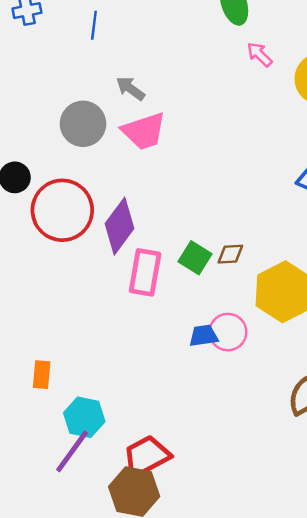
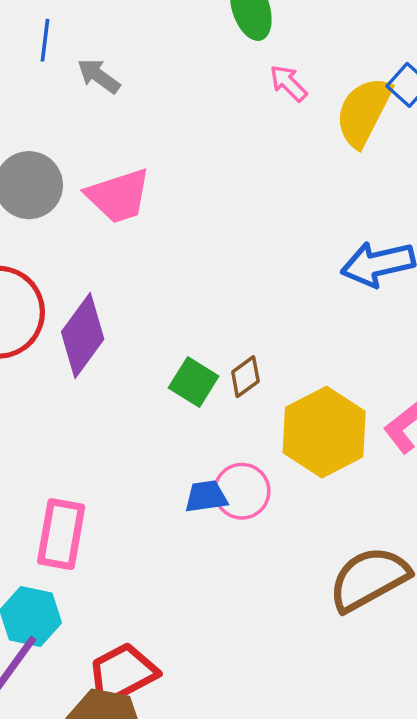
gray arrow: (130, 88) -> (99, 76), moved
brown diamond: (230, 254) -> (245, 377), turned -32
pink rectangle: (145, 272) -> (61, 534), moved

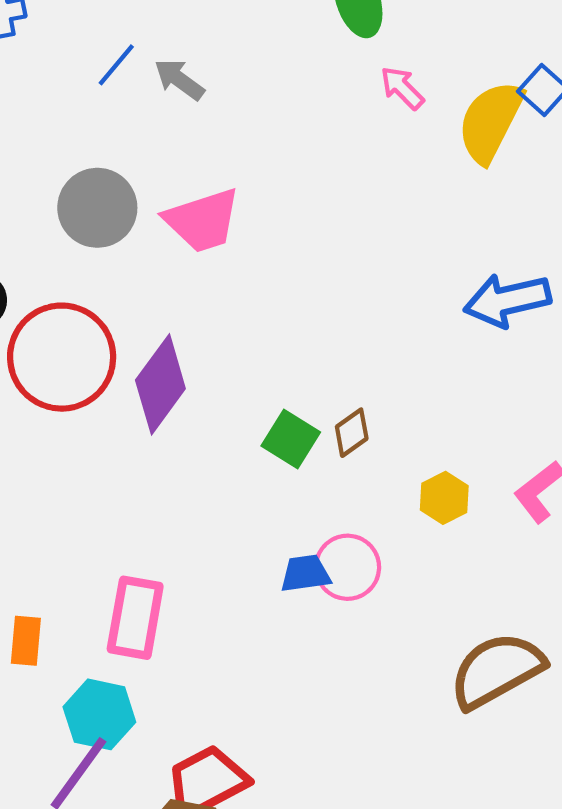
blue line: (45, 40) -> (116, 65), moved, turned 33
yellow hexagon: (324, 432) -> (444, 498), size x0.5

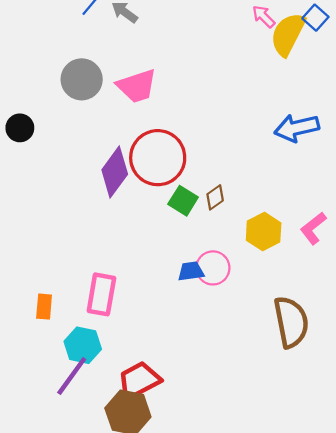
pink arrow: (402, 88) -> (264, 16), moved
red circle: (62, 357) -> (158, 158), moved
yellow hexagon: (444, 498) -> (264, 232), size x1.4
brown semicircle: (497, 670) -> (291, 322), turned 108

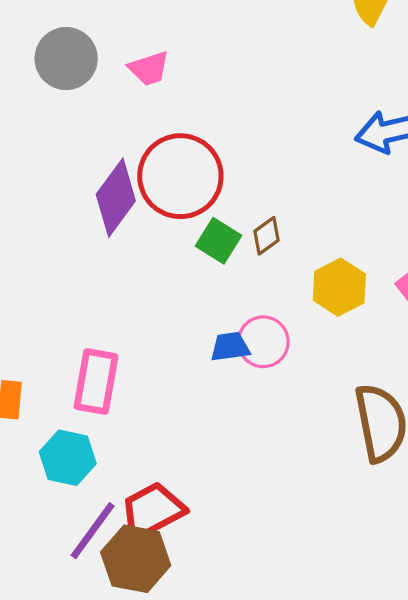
pink trapezoid: (137, 86) -> (149, 68), size x0.7
purple line: (72, 376) -> (93, 531), moved

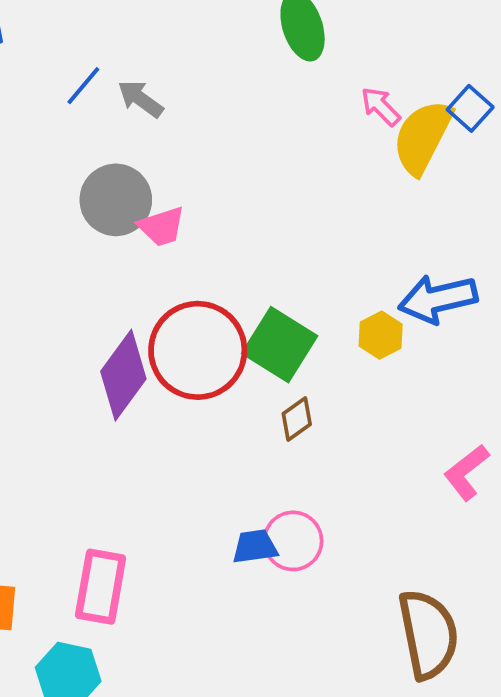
gray circle: (66, 59) -> (116, 200), moved
green square: (219, 241) -> (280, 345), moved, size x1.4
yellow hexagon: (339, 287) -> (381, 335), moved, size x0.7

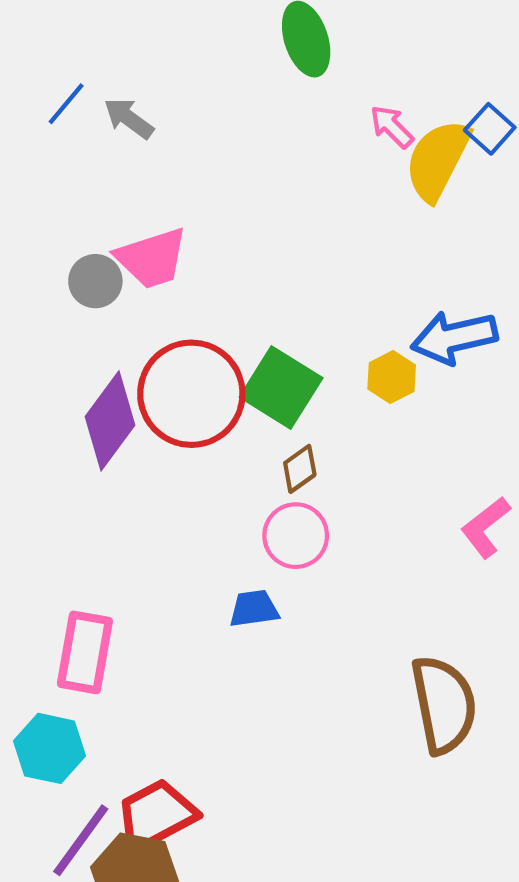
gray circle: (116, 200) -> (95, 281), moved, size x0.7
pink trapezoid: (162, 227) -> (152, 258), size x1.4
pink circle: (293, 541) -> (296, 536), moved

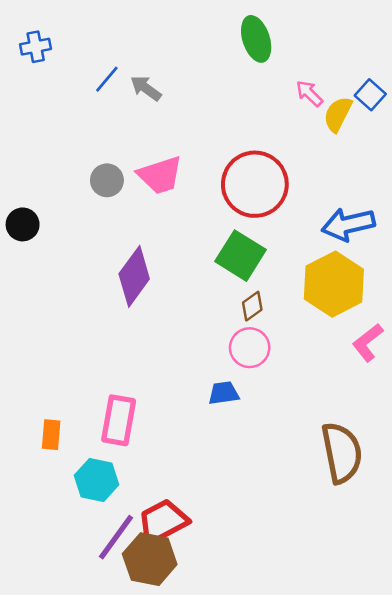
yellow semicircle: (438, 160) -> (338, 114), size x0.7
gray circle: (95, 281) -> (107, 180), moved
yellow hexagon: (392, 377) -> (334, 284), moved, size x2.0
red circle: (191, 394) -> (255, 184), moved

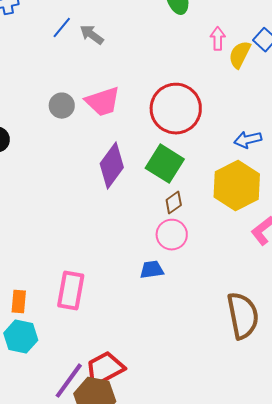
pink arrow: (309, 93) -> (218, 39), turned 45
blue arrow: (348, 224) -> (248, 140), size x0.7
purple diamond: (134, 276) -> (112, 166), moved
cyan hexagon: (97, 480) -> (21, 337), moved

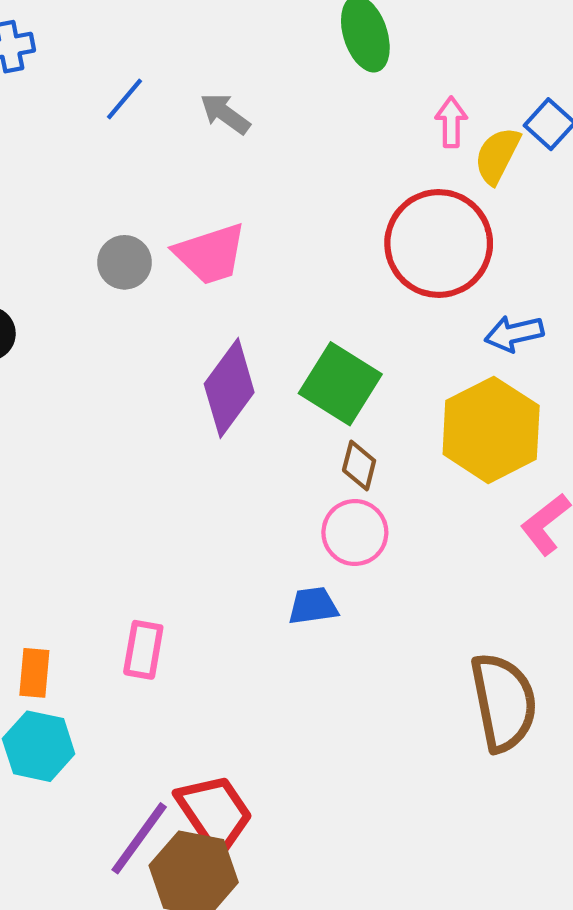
gray arrow: (92, 35) -> (225, 114), moved
red circle: (176, 109) -> (439, 243), moved
brown diamond: (174, 203) -> (359, 466), turned -40
pink rectangle: (71, 291) -> (143, 650), size x0.7
red trapezoid: (105, 369) -> (215, 813), turned 84

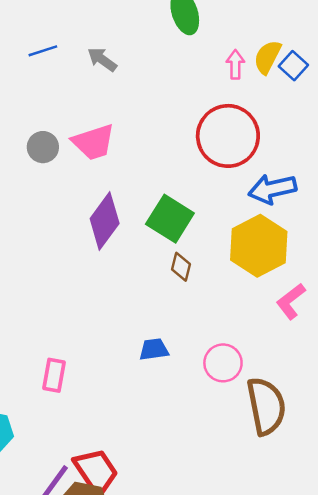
blue line: (124, 99) -> (43, 51), turned 32
yellow semicircle: (497, 156) -> (267, 57), moved
blue arrow: (514, 334) -> (272, 189), size x1.4
pink circle: (355, 533) -> (223, 363), moved

